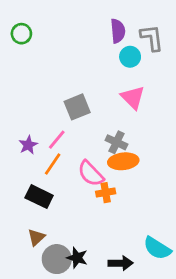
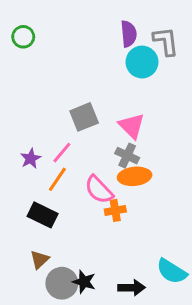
cyan circle: (130, 57) -> (142, 62), size x1.4
pink triangle: (133, 97) -> (132, 126), moved

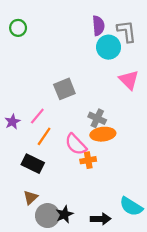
pink triangle: (132, 126) -> (129, 80), moved
pink line: (62, 153) -> (37, 116), moved
purple star: (31, 159) -> (12, 122), moved
black star: (84, 282) -> (64, 214), turned 30

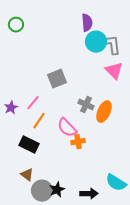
gray L-shape: (127, 31) -> (112, 45), moved
orange ellipse: (103, 134) -> (104, 112), moved, turned -60
brown triangle: (31, 197) -> (27, 175), turned -40

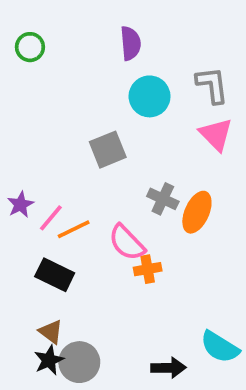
purple semicircle: (87, 23) -> (131, 43), moved
cyan circle: (96, 42) -> (150, 96), moved
pink line: (33, 103) -> (51, 218), moved
orange line: (39, 121) -> (74, 229), turned 30
black star: (57, 190) -> (49, 360), moved

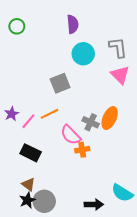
gray cross: (163, 199) -> (91, 122), moved
orange line: (74, 229) -> (50, 114), moved

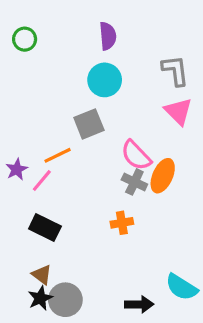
cyan circle: (83, 54) -> (105, 80), moved
orange line: (50, 114) -> (58, 155), moved
pink semicircle: (71, 135) -> (136, 155), moved

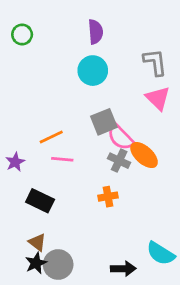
gray square: (89, 124) -> (104, 122), moved
purple star: (17, 169) -> (15, 162), moved
orange ellipse: (163, 176) -> (144, 155), turned -72
pink line: (42, 180) -> (62, 159), moved, turned 55

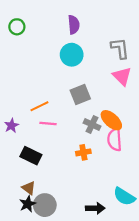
pink semicircle: (120, 137) -> (115, 140), moved, turned 40

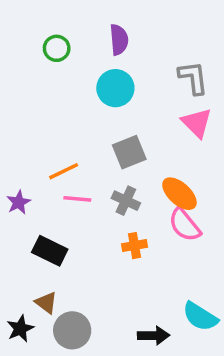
green circle: (17, 27) -> (57, 48), moved
gray cross: (92, 125) -> (126, 201), moved
pink semicircle: (115, 140) -> (185, 225), turned -35
black star: (28, 204) -> (20, 329), moved

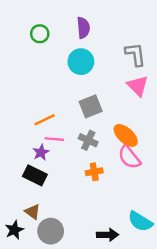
purple star: (19, 202) -> (41, 152), moved

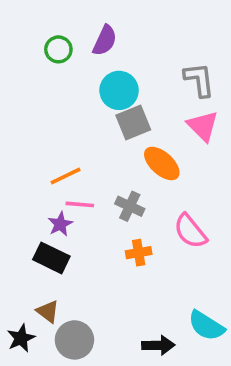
purple semicircle: (83, 28) -> (105, 40), moved, turned 30
gray square: (91, 106) -> (133, 122), moved
orange ellipse: (126, 135) -> (162, 163), moved

